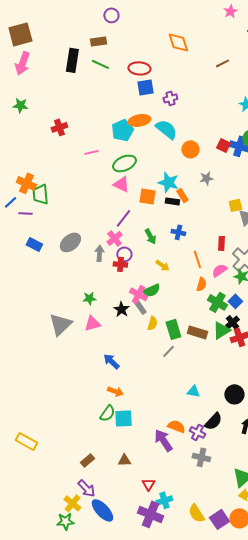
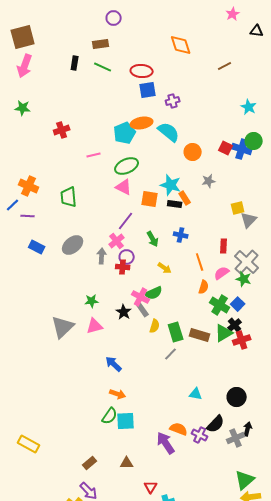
black rectangle: (72, 60) -> (75, 63), size x0.6
green trapezoid: (40, 194) -> (69, 197), moved
gray cross: (201, 457) -> (236, 438), moved, turned -36

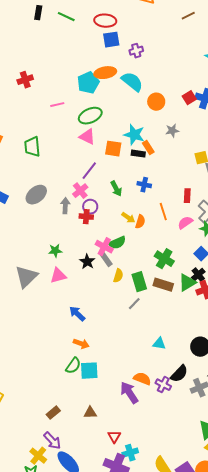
red square: (226, 148) -> (189, 98), turned 32
orange semicircle: (204, 287) -> (140, 222), moved
green cross: (220, 305) -> (164, 259), moved

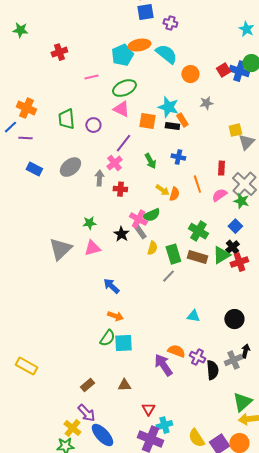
purple cross: (136, 51) -> (170, 23), turned 32
purple circle: (90, 207) -> (93, 125), moved
black semicircle: (179, 374) -> (212, 370), moved, turned -48

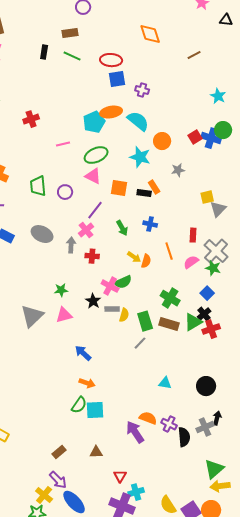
cyan star: (168, 107) -> (140, 157), moved
gray ellipse: (70, 167) -> (42, 234), turned 65
gray rectangle: (140, 232) -> (112, 309), moved, turned -56

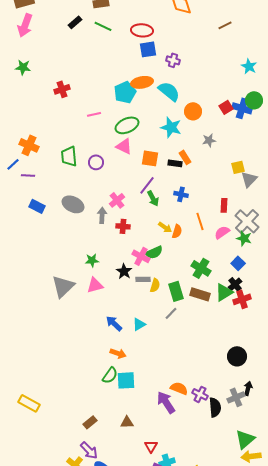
black rectangle: (44, 52) -> (75, 22), turned 40
purple line: (95, 210) -> (147, 185), moved
cyan triangle: (165, 383) -> (139, 324), moved, turned -40

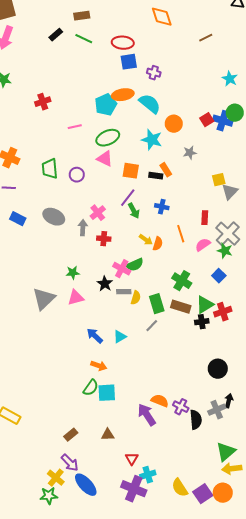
black cross: (235, 284) -> (202, 322), moved, turned 32

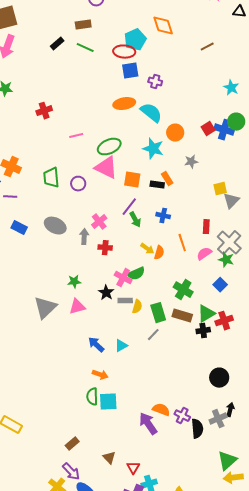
cyan pentagon: (106, 105) -> (135, 40), moved
pink triangle: (105, 159) -> (106, 168), size x1.4
green semicircle: (91, 388) -> (92, 397), turned 144
brown triangle: (108, 435) -> (109, 458), moved, turned 48

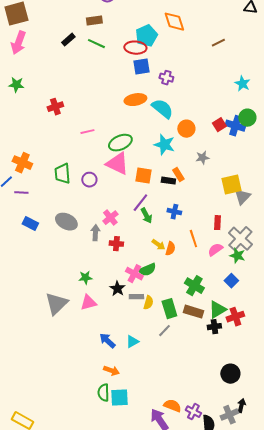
yellow square: (220, 189) -> (231, 185), size x1.5

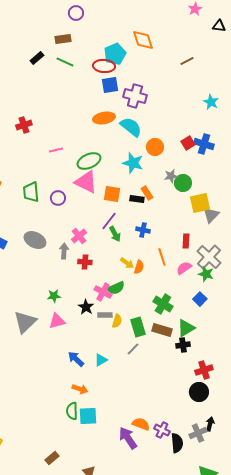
purple cross: (166, 78) -> (135, 96), size x1.6
green circle: (247, 118) -> (183, 183), moved
red cross: (235, 317) -> (204, 370), moved

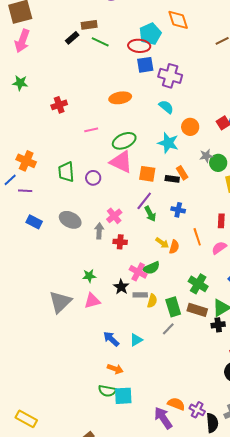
brown rectangle: (63, 39) -> (89, 25), moved
orange ellipse: (104, 118) -> (120, 98), moved
cyan semicircle: (131, 127) -> (166, 107), size x0.7
green semicircle: (72, 411) -> (107, 391), turned -78

